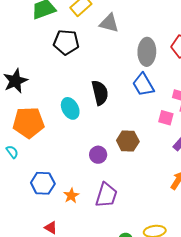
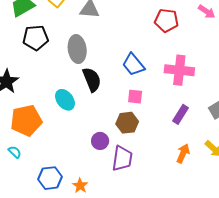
black pentagon: (66, 42) -> (36, 38), moved
gray ellipse: (147, 52) -> (77, 49), moved
pink square: (166, 118) -> (135, 97), moved
purple trapezoid: (106, 195) -> (122, 159), moved

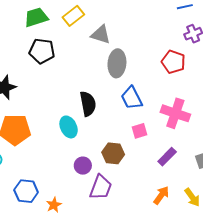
gray ellipse: (77, 49) -> (117, 63), moved
pink square: (135, 97) -> (139, 131), moved, turned -35
cyan ellipse: (65, 100) -> (69, 127), moved

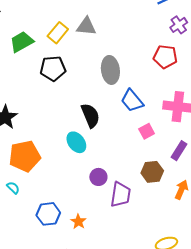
gray triangle: (101, 35) -> (86, 26), moved
black pentagon: (42, 51) -> (53, 68), moved
brown hexagon: (113, 153) -> (152, 172), moved

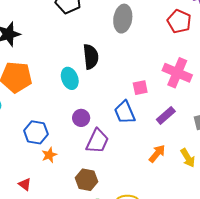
blue trapezoid: (132, 101) -> (125, 112), moved
brown hexagon: (152, 172) -> (87, 180), moved
blue hexagon: (48, 214) -> (36, 132), moved

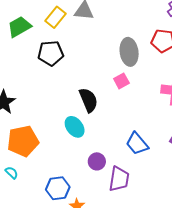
gray ellipse: (123, 19) -> (129, 52), moved
pink square: (140, 88) -> (121, 81), moved

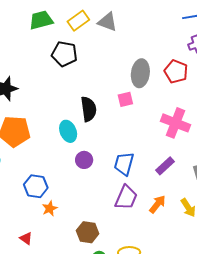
blue trapezoid: (137, 144) -> (124, 164), turned 40
purple circle: (97, 161) -> (84, 160), moved
purple trapezoid: (119, 179) -> (126, 197), moved

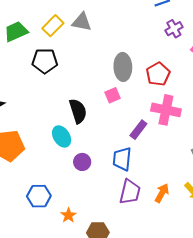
red pentagon: (176, 71) -> (158, 74), moved, turned 30
purple rectangle: (165, 166) -> (138, 130), moved
orange star: (50, 208) -> (68, 215), moved

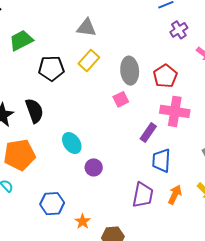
yellow rectangle: (53, 26) -> (89, 61), moved
black semicircle: (78, 111) -> (34, 111), moved
blue trapezoid: (122, 159) -> (161, 161), moved

